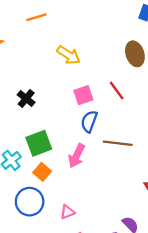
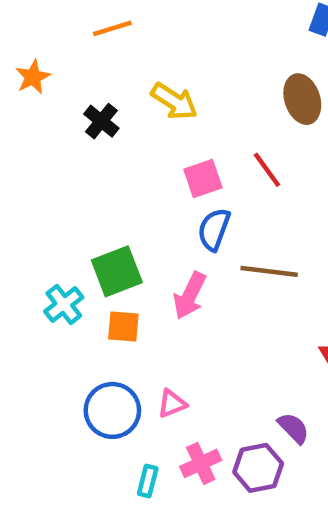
black cross: (26, 99) -> (101, 121), moved
orange square: (42, 172) -> (123, 327), turned -36
blue circle: (30, 202) -> (112, 410), moved

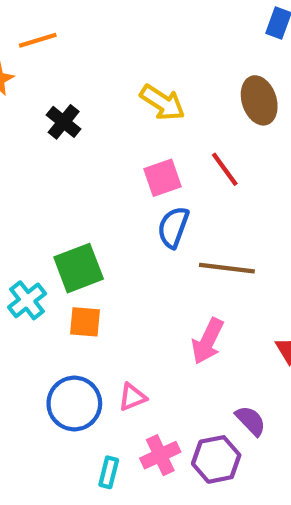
orange line: (112, 28) -> (38, 40), moved
yellow arrow: (174, 101) -> (162, 103), moved
pink arrow: (190, 296) -> (208, 341), moved

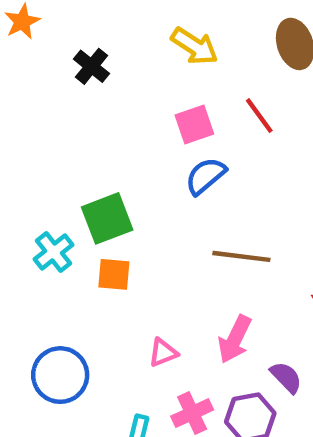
blue semicircle: (173, 227) -> (206, 176), turned 30
brown line: (227, 268) -> (241, 256), moved
pink arrow: (208, 341) -> (235, 339), moved
blue circle: (74, 404) -> (60, 375), moved

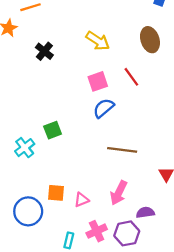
green square: (107, 218) -> (53, 130), size x0.7
orange square: (114, 274) -> (56, 193), moved
purple semicircle: (286, 377) -> (145, 213), turned -54

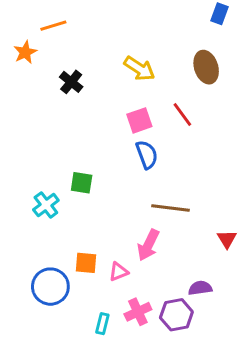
blue semicircle: (104, 108) -> (147, 155), turned 110
green square: (53, 130) -> (82, 183), turned 30
pink arrow: (119, 193) -> (148, 245), moved

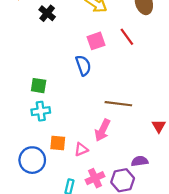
blue semicircle: (147, 155) -> (83, 65), moved
green square: (82, 183) -> (39, 86), moved
cyan cross: (46, 205) -> (41, 111), moved, turned 30

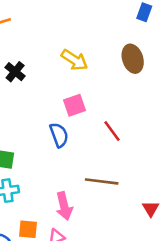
red line: (127, 37) -> (112, 131), moved
pink arrow: (102, 130) -> (64, 206), moved, turned -40

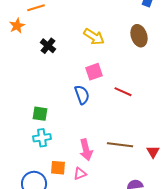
red line: (112, 131) -> (123, 92), turned -30
brown line: (102, 181) -> (120, 145), moved

